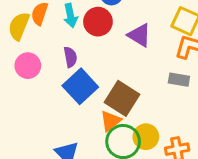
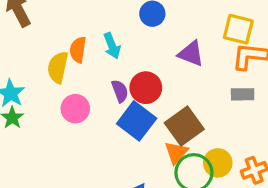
red circle: (98, 22) -> (146, 88), moved
brown square: (122, 98) -> (184, 126), turned 32

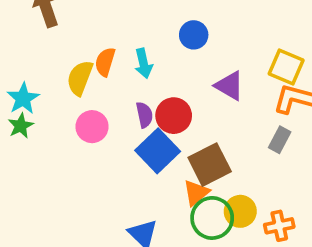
gray rectangle: (243, 94) -> (280, 140), turned -70

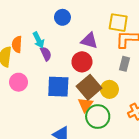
purple semicircle: (144, 115) -> (46, 54), moved
red circle: (174, 116) -> (82, 62), moved
blue square: (158, 151) -> (58, 87), turned -30
yellow circle: (240, 211) -> (109, 89), moved

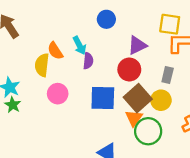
purple triangle: (89, 41) -> (137, 45), turned -42
orange semicircle: (17, 44) -> (55, 51), turned -35
purple semicircle: (46, 54) -> (88, 61), turned 32
gray rectangle: (125, 64) -> (168, 75), moved

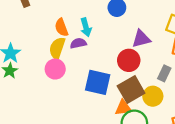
purple semicircle: (88, 61) -> (78, 43), moved, turned -119
yellow semicircle: (42, 65) -> (57, 48), moved
orange triangle: (134, 118) -> (123, 108), turned 36

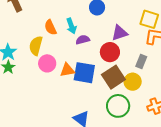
purple semicircle: (78, 43) -> (83, 40), moved
yellow semicircle: (57, 48) -> (36, 46), moved
orange triangle: (123, 108) -> (67, 70), moved

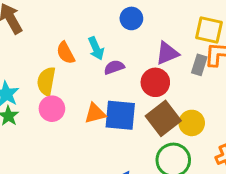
gray rectangle: (141, 61) -> (199, 65), moved
pink circle: (47, 63) -> (52, 109), moved

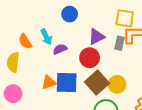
pink circle: (52, 109) -> (13, 94), moved

